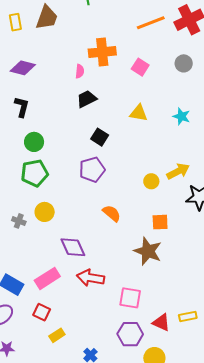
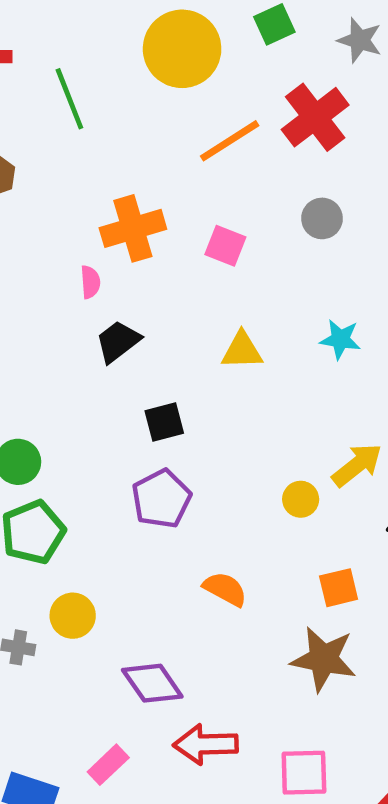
black square: (100, 137) -> (164, 422), turned -36
pink rectangle: (47, 278) -> (108, 765), size x0.7

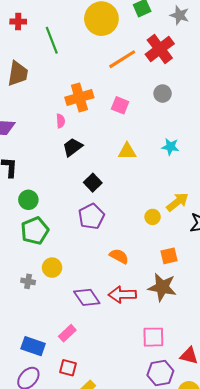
black square: (164, 422) -> (93, 183), turned -30
red arrow: (206, 744) -> (122, 295), moved

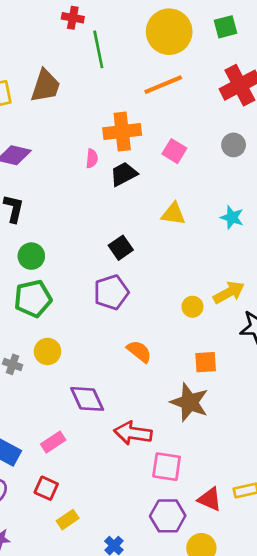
red cross: (18, 22) -> (73, 18), moved
orange line: (122, 59) -> (163, 85), moved
black trapezoid: (73, 147) -> (124, 174), moved
red arrow: (122, 295) -> (133, 433), moved

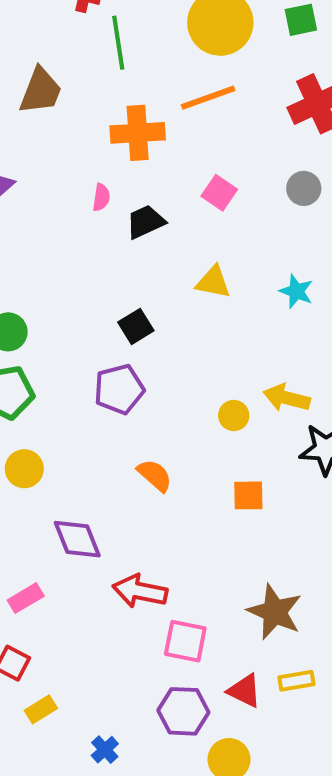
orange cross: (122, 132) -> (138, 133), moved
yellow arrow: (229, 292) -> (287, 398), turned -140
brown star: (190, 402) -> (275, 612), moved

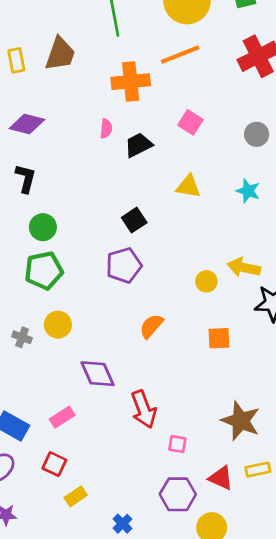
gray circle: (304, 188) -> (257, 134), moved
orange semicircle: (155, 475) -> (151, 326), turned -88
red arrow: (140, 591) -> (144, 409), turned -120
pink square: (185, 641) -> (177, 444), size x0.6

